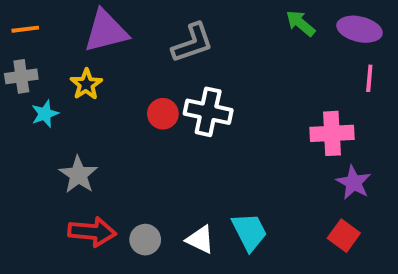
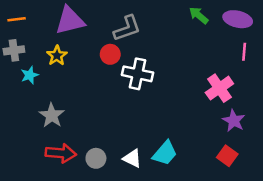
red circle: (163, 114) -> (110, 54), moved
pink cross: (332, 133) -> (219, 88), turned -32
cyan trapezoid: (249, 232) -> (165, 153), turned 68

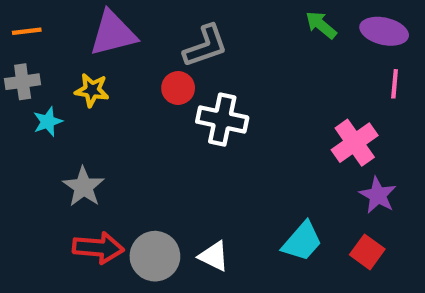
yellow star: (57, 56) -> (92, 90), turned -30
cyan trapezoid: (165, 153) -> (302, 241), moved
gray circle: (96, 158) -> (155, 256), size x1.5

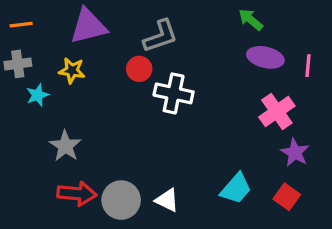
purple ellipse: (384, 31) -> (265, 57), moved

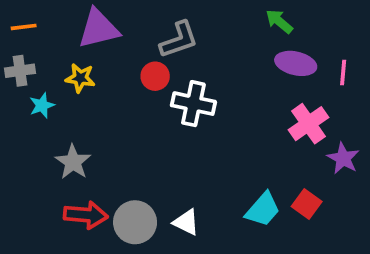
purple star: (295, 152) -> (343, 158), moved
red square: (287, 197) -> (307, 204), moved

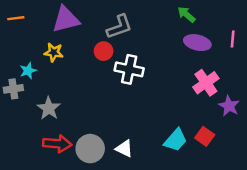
gray cross: (20, 71) -> (13, 89), moved
pink line: (343, 73) -> (233, 39), moved

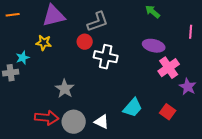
purple ellipse: (197, 43) -> (154, 46), moved
gray star: (49, 108) -> (65, 89), moved
cyan trapezoid: (175, 140) -> (133, 108), moved

